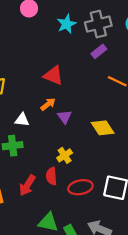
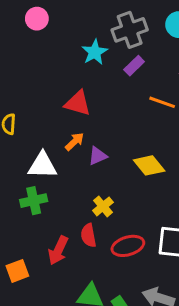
cyan star: (66, 24) -> (95, 52), moved
purple triangle: (64, 117) -> (98, 156), turned 48
white triangle: (22, 120) -> (43, 165), size x1.5

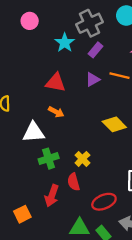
pink circle: (37, 19) -> (30, 21), moved
orange arrow: (75, 142) -> (56, 112), turned 77
purple triangle: (98, 156) -> (93, 79), moved
green cross: (34, 201) -> (49, 159), moved
red ellipse: (128, 246) -> (104, 202), moved

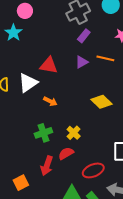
cyan star: (65, 43) -> (13, 33), moved
orange arrow: (56, 112) -> (50, 101), moved
white triangle: (34, 132) -> (28, 83), moved, turned -30
red semicircle: (74, 182) -> (66, 153), turned 77

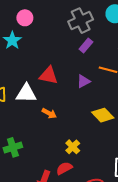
purple triangle: (82, 62) -> (83, 81), moved
white triangle: (28, 83) -> (26, 93), turned 35
green cross: (43, 133) -> (13, 147), moved

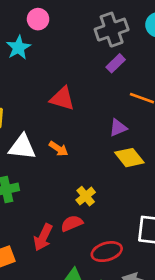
purple triangle: (83, 81) -> (118, 128), moved
white triangle: (26, 93) -> (22, 147), moved

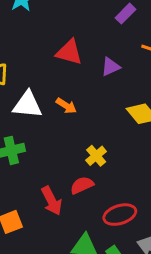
purple triangle: (118, 128) -> (111, 67), moved
red arrow: (43, 237) -> (52, 201), turned -52

